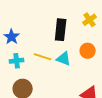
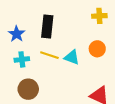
yellow cross: (90, 20) -> (99, 16), turned 32
black rectangle: (61, 30) -> (47, 27), moved

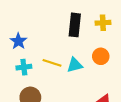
black rectangle: (47, 27) -> (75, 25), moved
cyan triangle: (72, 57) -> (75, 65), turned -35

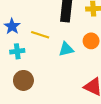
yellow line: (52, 63) -> (40, 35), moved

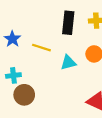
cyan cross: (17, 51) -> (13, 75), moved

